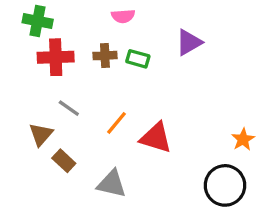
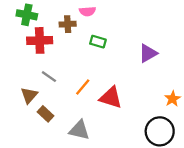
purple triangle: (189, 42) -> (148, 53), moved
brown cross: (105, 56) -> (68, 24), moved

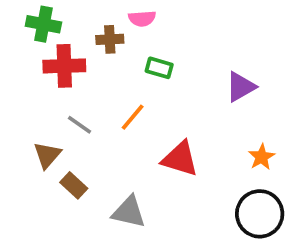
orange line: (83, 87) -> (133, 117), moved
orange star: (173, 99) -> (262, 157), moved

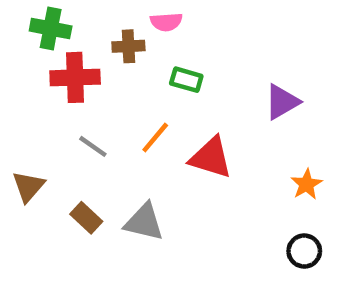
brown triangle: (47, 155) -> (28, 186), moved
red triangle: (180, 159) -> (211, 158), moved
gray triangle: (129, 212) -> (144, 222), moved
black circle: (260, 214) -> (304, 251), size x0.6

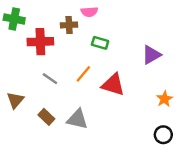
green cross: (51, 29) -> (14, 19), moved

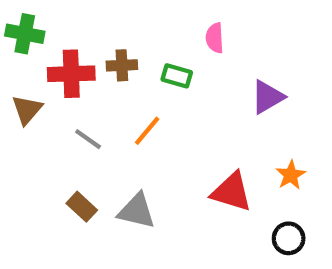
pink semicircle: (89, 12) -> (215, 38), moved, turned 91
brown cross: (69, 25) -> (122, 65), moved
red triangle: (113, 85) -> (232, 192), moved
brown triangle: (15, 100) -> (27, 110), moved

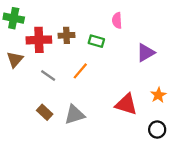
gray triangle: (137, 211) -> (75, 115), turned -30

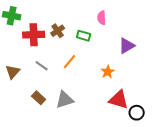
brown cross: (66, 35) -> (58, 31), turned -32
brown triangle: (15, 59) -> (13, 72), moved
orange star: (158, 95) -> (108, 72), moved
red triangle: (126, 104) -> (119, 100), moved

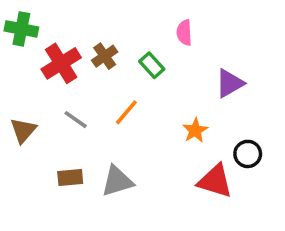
red cross: (34, 35) -> (61, 63), turned -30
green rectangle: (84, 36) -> (152, 65), turned 32
brown rectangle: (39, 98) -> (70, 177), turned -48
black circle: (137, 113) -> (248, 154), moved

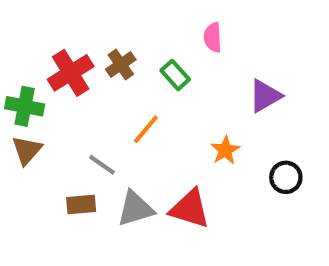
green cross: (21, 29) -> (25, 106), moved
gray line: (76, 120) -> (102, 165), moved
red triangle: (215, 181) -> (190, 209), moved

